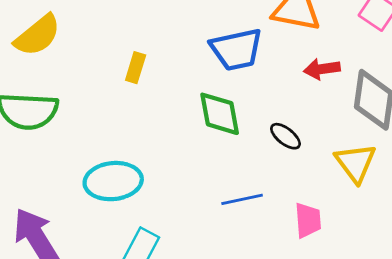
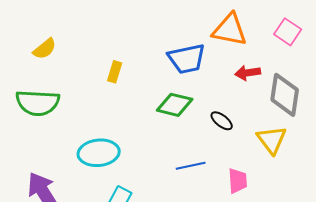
yellow semicircle: (38, 35) -> (45, 49), size x0.7
green diamond: (220, 114) -> (175, 105), turned -66

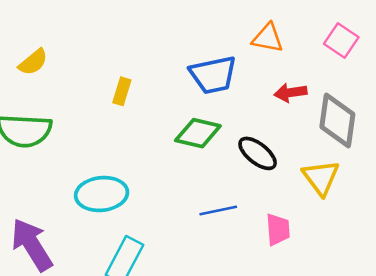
orange triangle: (230, 30) -> (268, 38), size x0.7
black ellipse: (222, 121) -> (258, 153), size x1.4

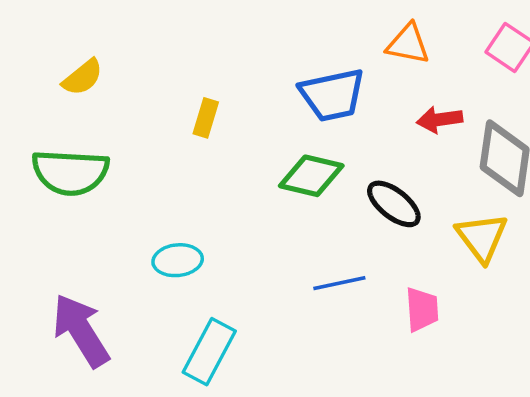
cyan ellipse: (102, 194) -> (178, 260), size x0.7

